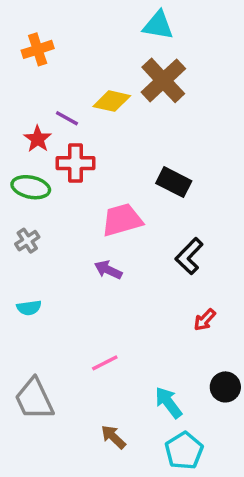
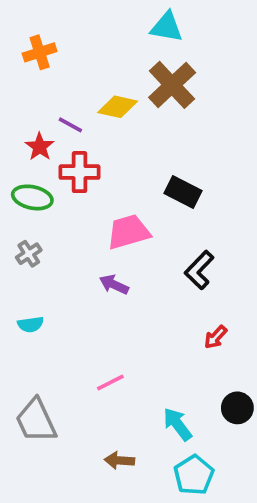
brown arrow: (113, 437) -> (119, 461), turned -40

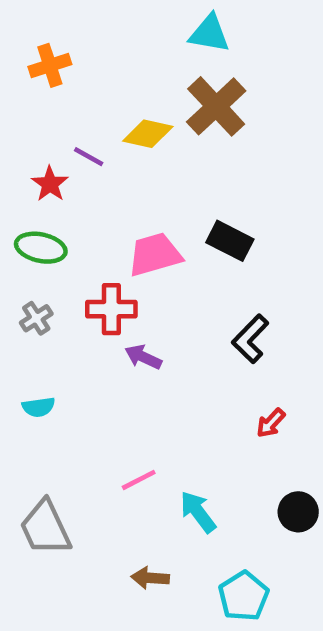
red cross: (80, 172) -> (111, 309), moved
pink trapezoid: (128, 232) -> (155, 254), moved
cyan arrow: (177, 424) -> (198, 512), moved

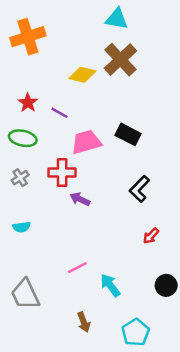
orange cross: (50, 65) -> (28, 37), size x1.5
purple line: (89, 157) -> (60, 113), moved
brown arrow: (150, 578) -> (84, 322), turned -114

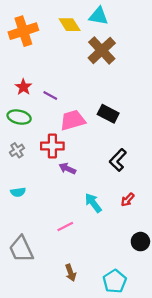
yellow diamond: (82, 75) -> (70, 25), moved, turned 45
cyan arrow: (110, 285) -> (93, 203), moved

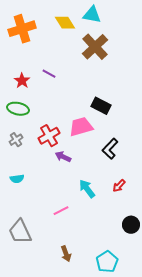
purple line: (50, 96) -> (49, 74), moved
pink trapezoid: (73, 120) -> (81, 127), moved
red cross: (52, 146) -> (49, 136), turned -30

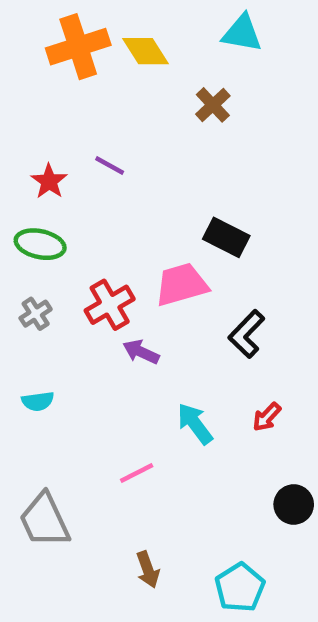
cyan triangle: (92, 15) -> (242, 33), moved
orange cross: (22, 29) -> (78, 47), moved
brown cross: (95, 47) -> (213, 105), size x0.6

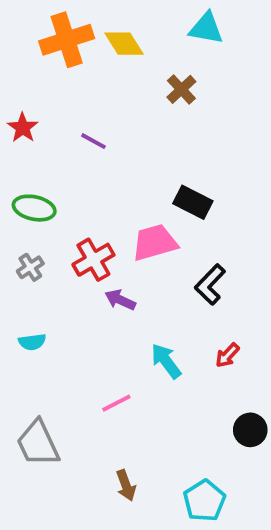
red star: (49, 181) -> (23, 128), moved

